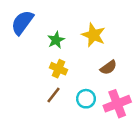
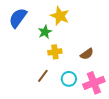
yellow star: (93, 35) -> (60, 16), moved
yellow cross: (59, 69) -> (55, 52), moved, turned -32

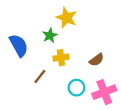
blue semicircle: (18, 18) -> (19, 45), moved, turned 115
brown line: (43, 76) -> (40, 77), moved

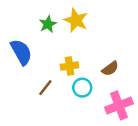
green star: (50, 35) -> (48, 24), moved
cyan circle: (76, 88) -> (82, 88), moved

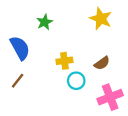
yellow star: (76, 20) -> (101, 19), moved
brown line: (45, 88) -> (18, 81), moved

